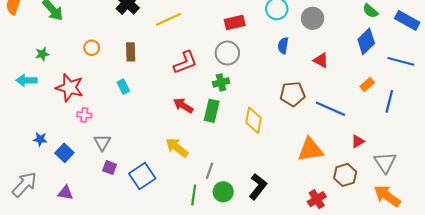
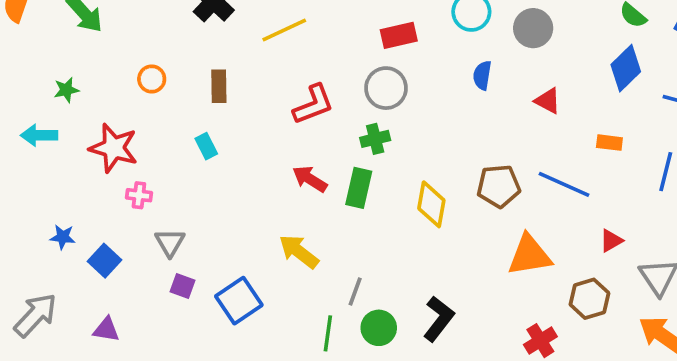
orange rectangle: (367, 85) -> (609, 143), moved, turned 48
brown pentagon: (293, 94) -> (499, 186), moved

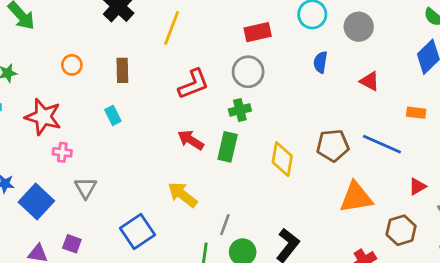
yellow line: (284, 30) -> (172, 28), turned -44
blue square: (104, 261) -> (36, 201), size x1.4
purple square: (183, 286) -> (72, 244), moved

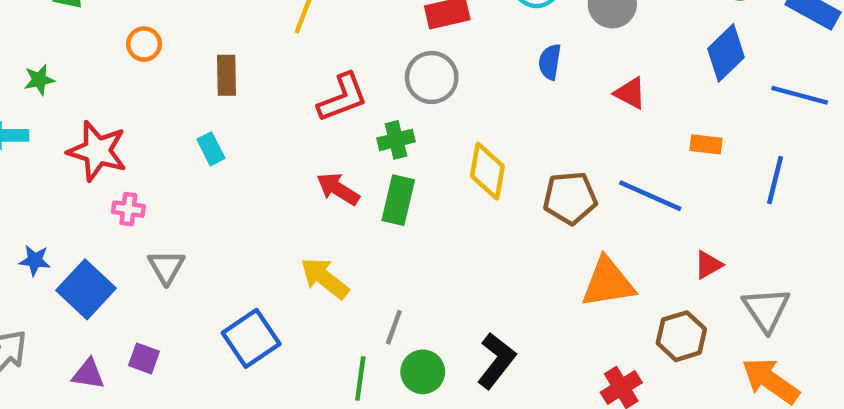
orange circle: (72, 65) -> (144, 44), moved
green cross: (240, 110) -> (396, 140), moved
yellow diamond: (282, 159) -> (487, 171), moved

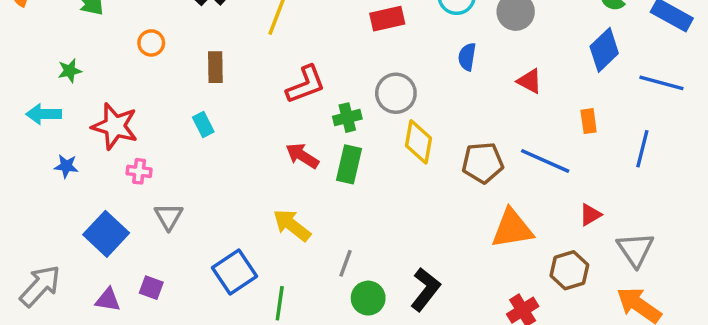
gray circle: (432, 77) -> (396, 93), moved
orange rectangle: (706, 144) -> (589, 121), turned 75
blue star: (35, 260) -> (66, 166), moved
green line: (360, 379) -> (280, 303), moved

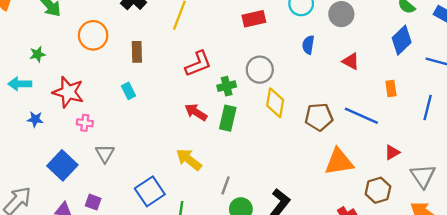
orange circle: (151, 43) -> (93, 35), size x1.6

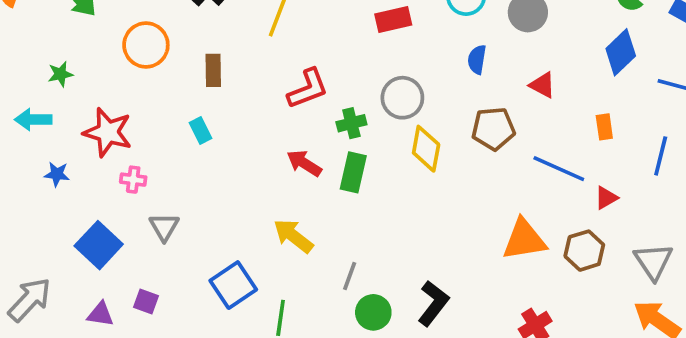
brown pentagon: (319, 117) -> (493, 129), moved
red triangle: (392, 152) -> (606, 198), moved
brown hexagon: (378, 190) -> (584, 251), moved

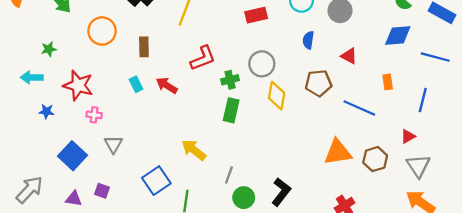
blue diamond: (621, 52) -> (398, 36), turned 40
red arrow: (304, 163) -> (167, 85), moved
red triangle: (606, 198) -> (408, 136), moved

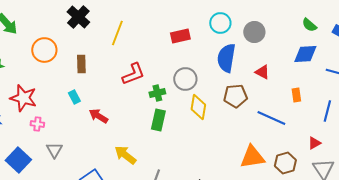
blue semicircle: (308, 40) -> (226, 58), size x1.8
red arrow: (167, 85) -> (98, 116), moved

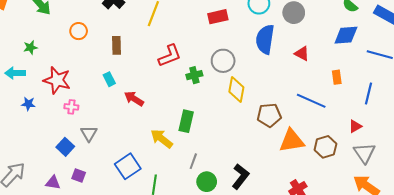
orange circle: (44, 50) -> (79, 31), size x0.7
brown pentagon: (235, 96) -> (269, 115), moved
green rectangle: (158, 120) -> (186, 121), moved
blue square: (18, 160) -> (65, 147), moved, size x0.7

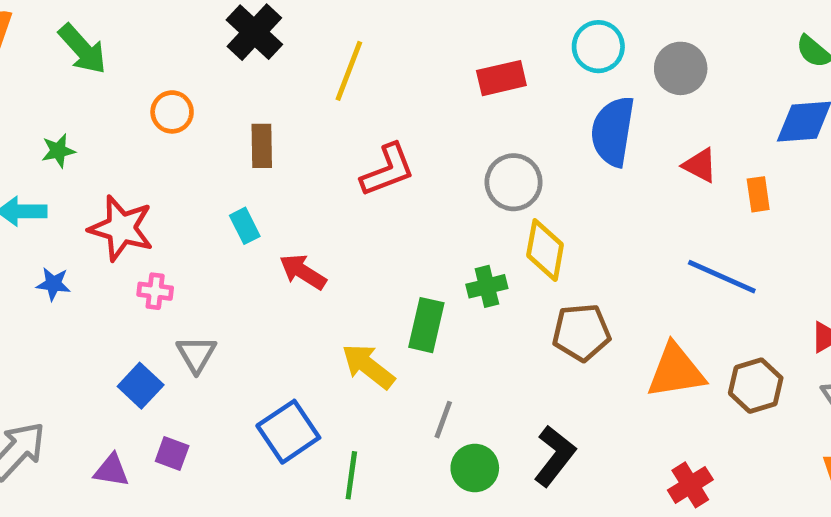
green cross: (194, 75) -> (487, 286), moved
orange rectangle: (337, 77) -> (758, 194), moved
brown pentagon: (269, 115) -> (581, 332), moved

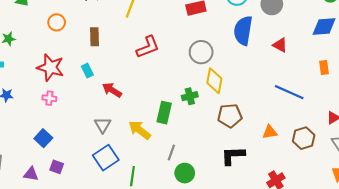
orange rectangle: (758, 194) -> (324, 67), moved
red star: (121, 228) -> (50, 67), moved
gray triangle: (196, 354) -> (103, 125), moved
orange triangle: (676, 371) -> (270, 132), size x0.6
black L-shape: (555, 456) -> (233, 156), moved, turned -130

